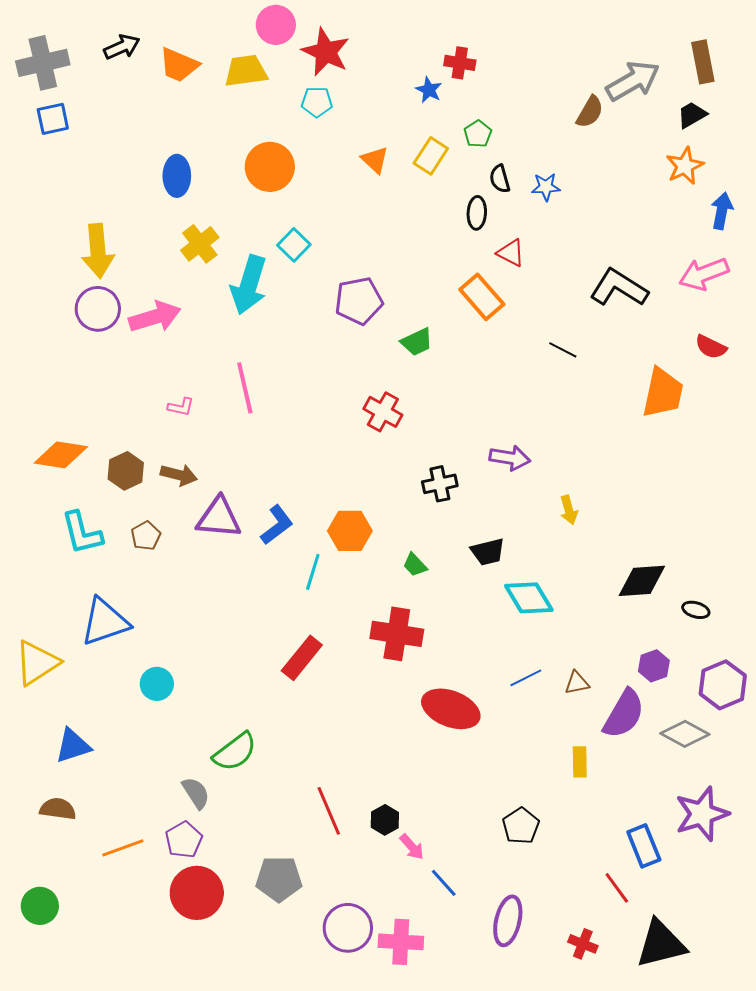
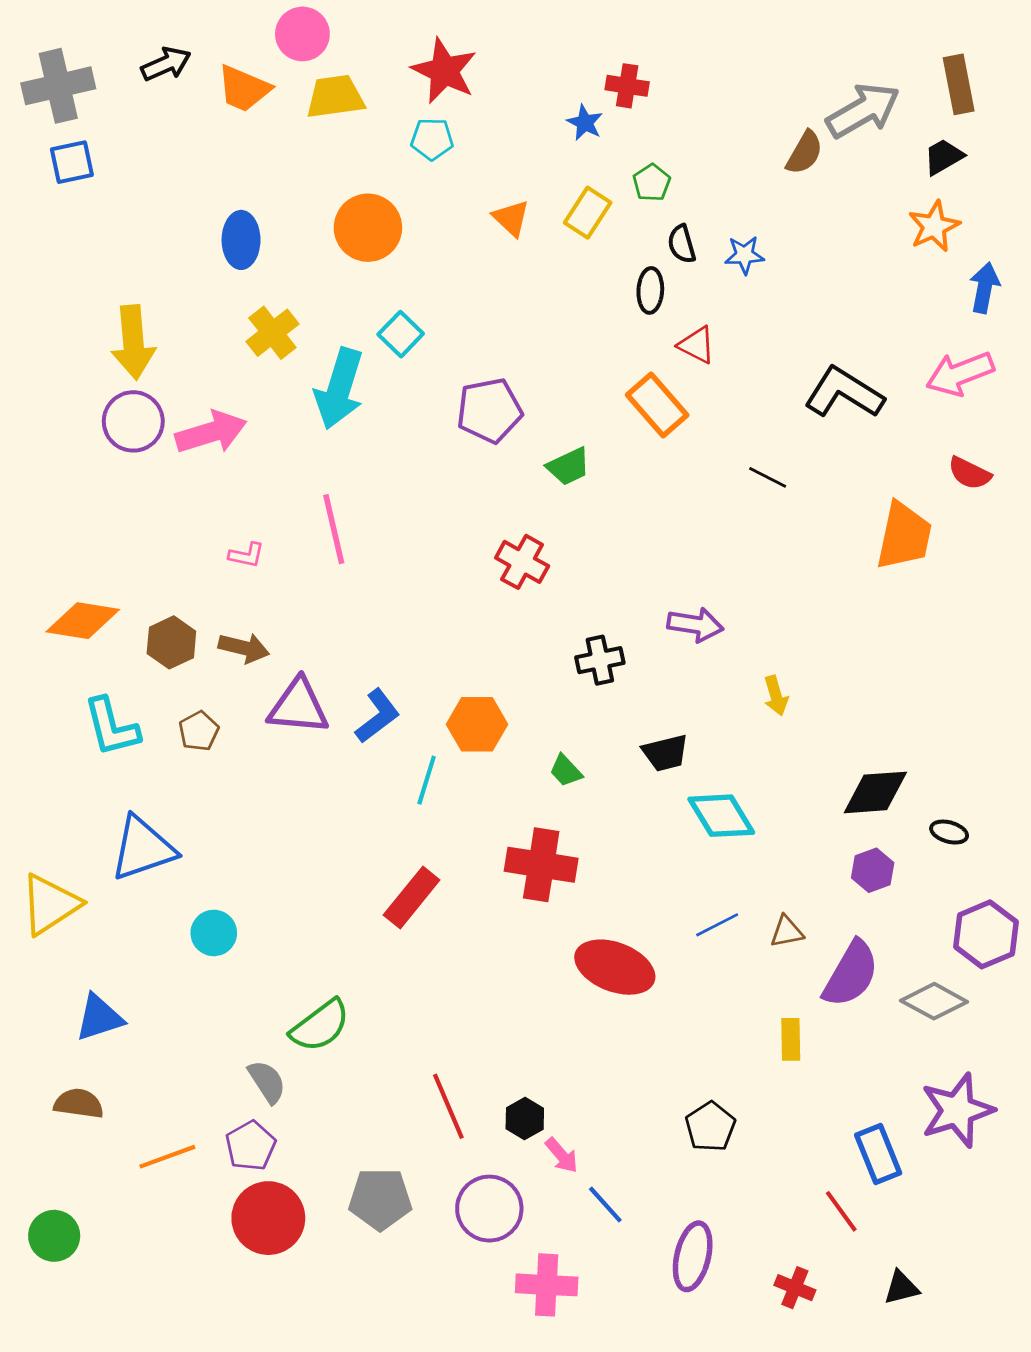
pink circle: (276, 25) -> (302, 34), moved
purple hexagon: (654, 666) -> (873, 870), moved
purple circle: (348, 928) -> (489, 1209), moved
black triangle: (661, 944) -> (901, 1288), size x0.5

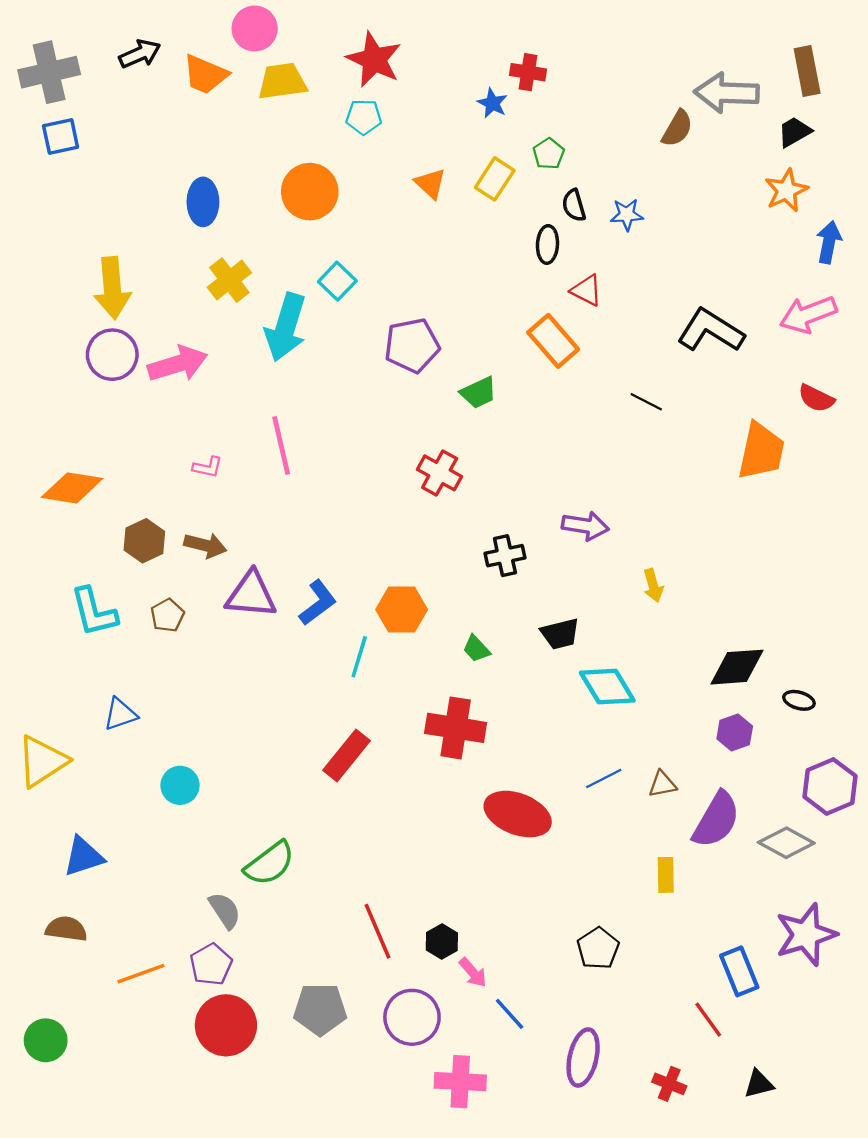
gray arrow: (863, 110) -> (727, 93), turned -148
orange diamond: (83, 621) -> (72, 488), moved
blue triangle: (143, 848) -> (120, 714), size x0.6

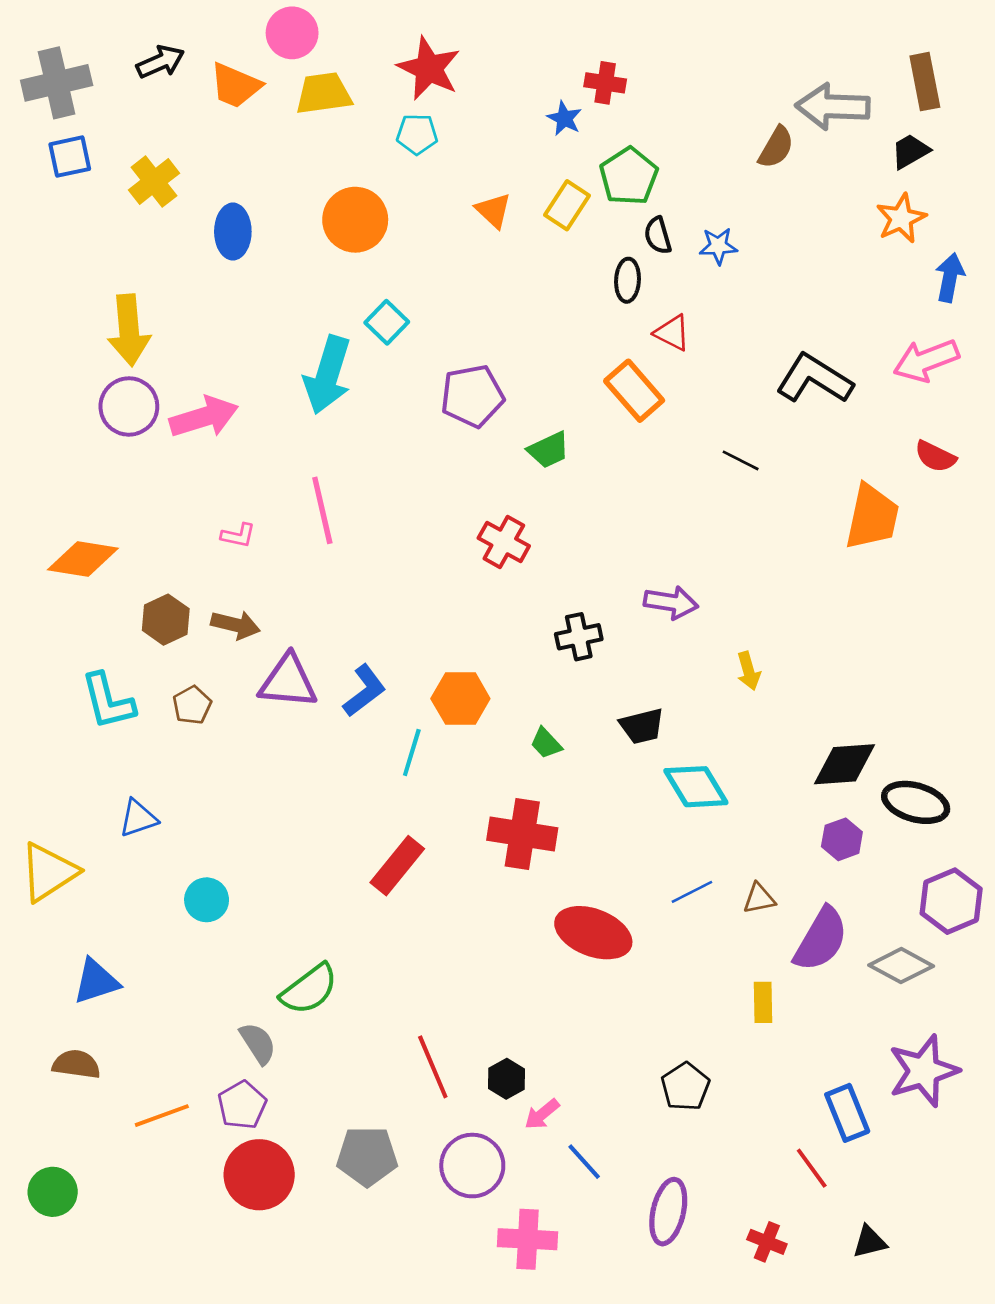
green pentagon: (549, 154) -> (629, 176), size x1.6
yellow cross: (229, 280) -> (154, 182), moved
black ellipse: (799, 700) -> (916, 802), size x1.8
pink arrow: (473, 973) -> (542, 1114), turned 92

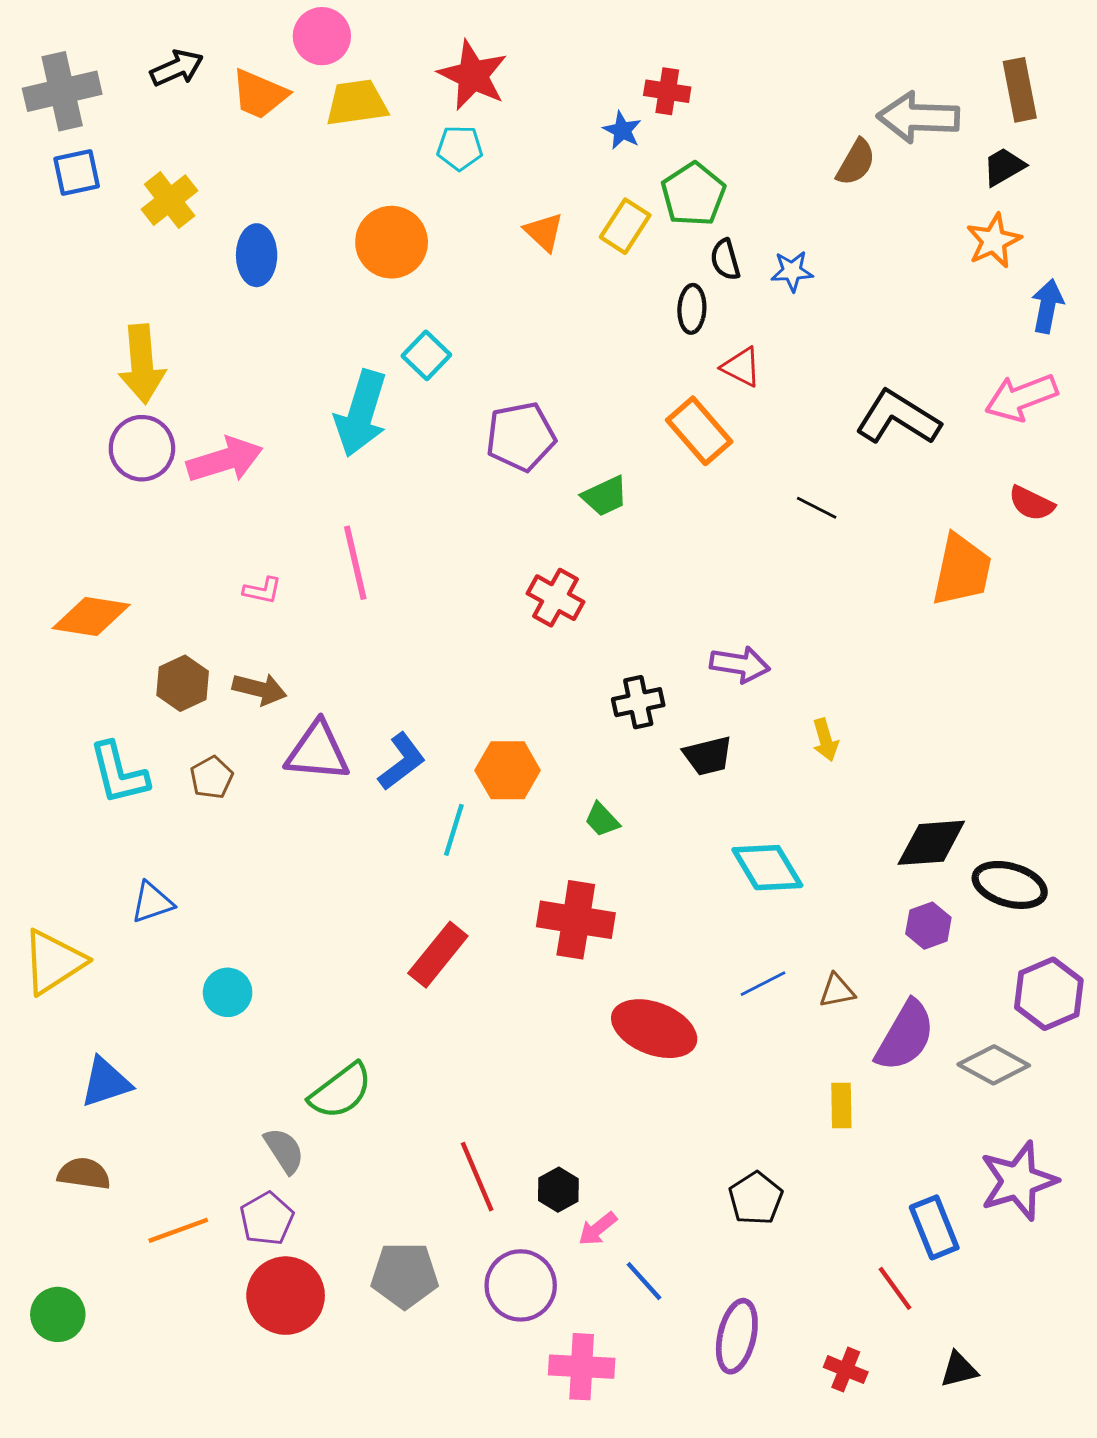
black trapezoid: (642, 726) -> (708, 756), moved

